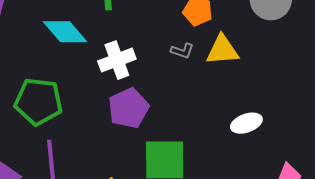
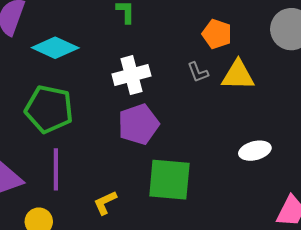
cyan diamond: (65, 32) -> (55, 48), moved, turned -30
gray L-shape: (182, 51) -> (198, 72), turned 45

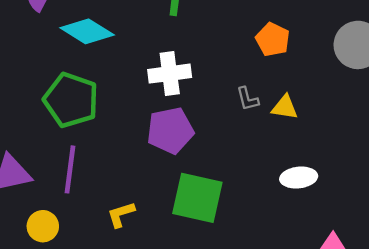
gray L-shape: (198, 72) -> (248, 99), moved
yellow triangle: (238, 75) -> (285, 107), moved, size x0.7

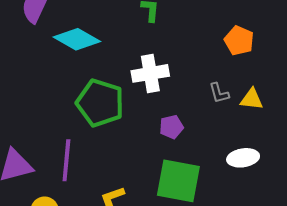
green pentagon: (71, 100) -> (100, 103), moved
purple pentagon: (170, 130) -> (171, 127), moved, size x0.6
white ellipse: (299, 178) -> (243, 158), moved

